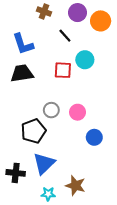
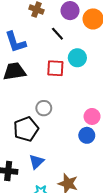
pink circle: (78, 112) -> (92, 116), moved
blue triangle: (44, 164) -> (36, 162), size x0.7

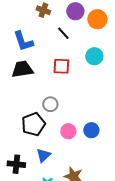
cyan circle: (77, 58) -> (94, 56), moved
pink circle: (92, 116) -> (68, 131), moved

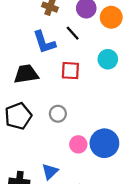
blue L-shape: (23, 41) -> (44, 42), moved
black pentagon: (33, 124) -> (18, 116), moved
blue circle: (91, 130) -> (104, 143), size x1.6

